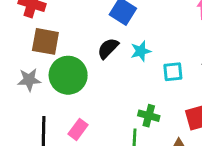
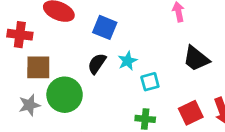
cyan square: (173, 72) -> (150, 82), moved

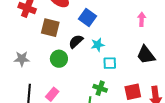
brown square: (38, 67) -> (50, 28), moved
green circle: (65, 95) -> (59, 59), moved, size x0.7

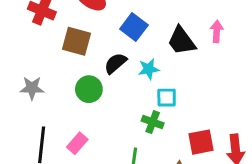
black trapezoid: (146, 55) -> (182, 41), moved
green cross: (100, 88) -> (153, 122), moved

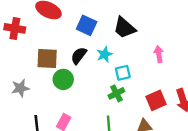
pink arrow: (217, 31) -> (159, 54), moved
brown square: (77, 41) -> (47, 59), moved
green cross: (153, 122) -> (116, 93), turned -35

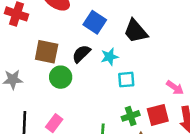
pink arrow: (159, 54) -> (175, 88), moved, turned 126
green cross: (116, 93) -> (131, 116), moved

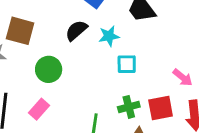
brown square: (47, 52) -> (20, 31), moved
green circle: (61, 77) -> (49, 69), moved

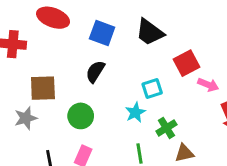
cyan star: (109, 36) -> (135, 112), moved
red square: (161, 108) -> (187, 63), moved

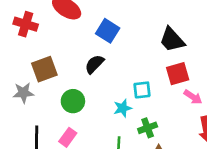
black trapezoid: (150, 32) -> (172, 40), moved
brown square: (43, 88) -> (44, 69), turned -30

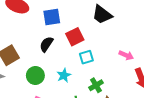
blue square: (108, 31) -> (52, 17), turned -30
red square: (178, 74) -> (75, 37), moved
cyan star: (123, 108) -> (64, 75), moved

